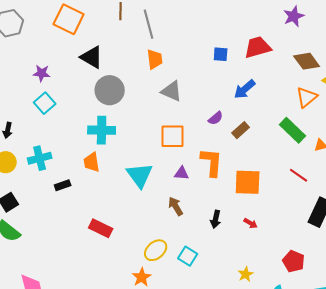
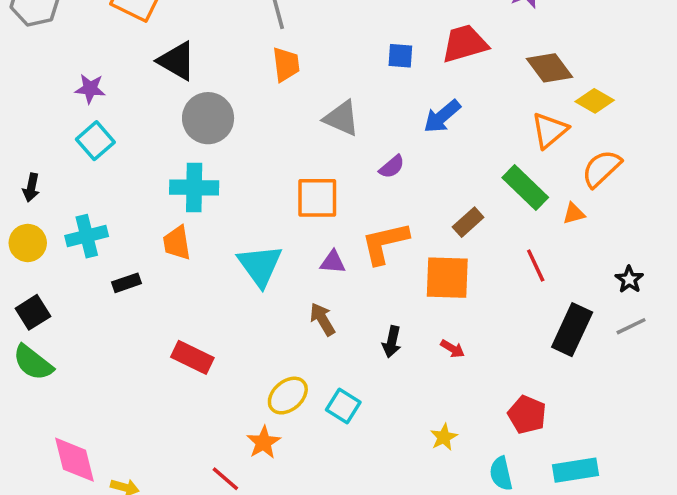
gray triangle: (172, 91) -> (342, 118), moved
brown rectangle: (241, 130) -> (468, 222), moved
orange L-shape: (212, 162) -> (385, 243), turned -108
red line: (299, 175) -> (536, 266), turned 30

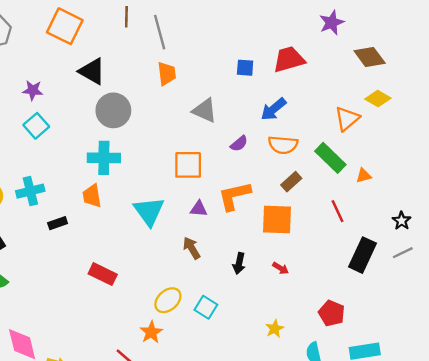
brown diamond: (550, 68) -> (370, 57), moved
orange semicircle: (602, 168) -> (283, 145), moved, turned -132

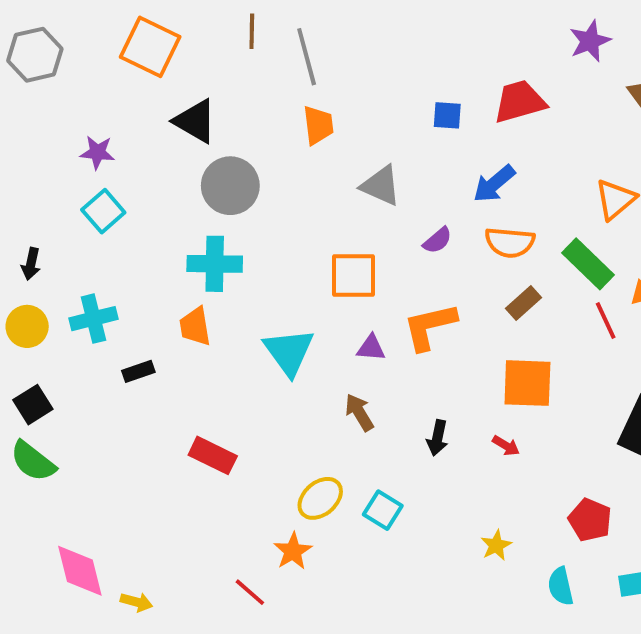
red line: (338, 211) -> (606, 321), moved
orange square: (277, 220) -> (527, 383), moved

